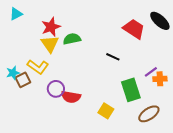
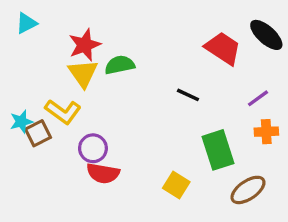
purple line: (151, 72) -> (258, 98), moved
red semicircle: (71, 97) -> (103, 173), moved

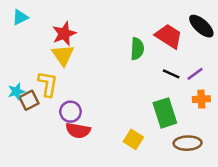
green semicircle: (120, 65) -> (137, 49), moved, turned 105
black line: (188, 95) -> (171, 74), moved
yellow L-shape: (63, 112) -> (48, 84), turned -116
brown ellipse: (248, 190) -> (188, 143), turned 32

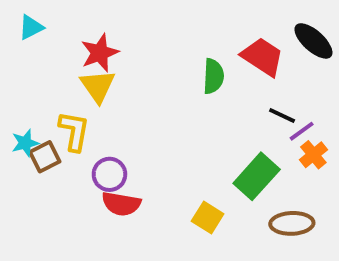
black line: (171, 74) -> (282, 116), moved
purple line: (195, 74) -> (302, 131), moved
orange cross: (201, 99) -> (313, 155), turned -36
green rectangle: (165, 113) -> (257, 176), turned 60

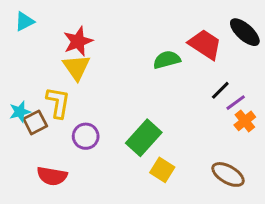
green semicircle: (213, 76) -> (167, 60), turned -108
black line: (282, 116) -> (220, 90), turned -70
green rectangle: (257, 176) -> (144, 138), moved
red semicircle: (121, 204) -> (52, 176), moved
brown ellipse: (292, 223) -> (228, 174), turned 32

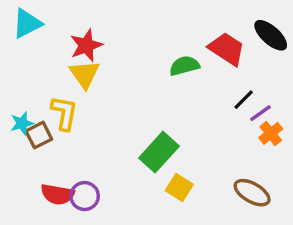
cyan triangle: (24, 21) -> (27, 23), size x1.4
purple circle: (86, 136) -> (85, 196), moved

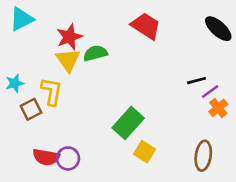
red trapezoid: (227, 49) -> (146, 26), moved
green semicircle: (184, 66) -> (95, 53), moved
black line: (244, 100) -> (196, 81), turned 30
cyan star: (22, 123) -> (15, 83), moved
brown ellipse: (252, 193) -> (203, 156), turned 68

